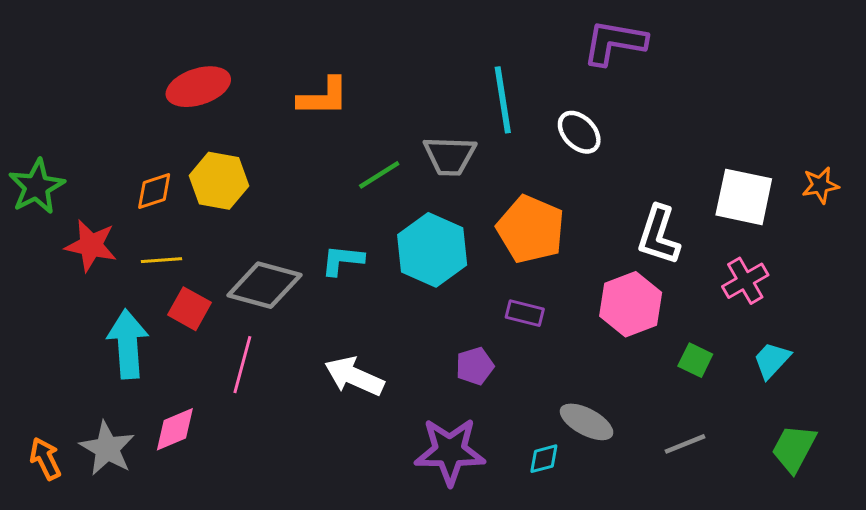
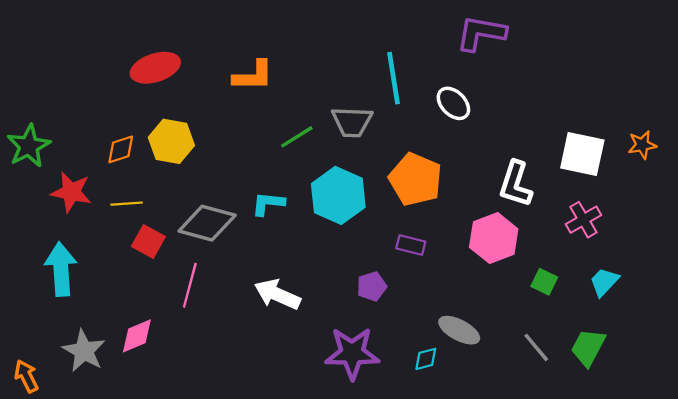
cyan arrow: (128, 344) -> (61, 269), moved
gray line: (685, 444) -> (536, 347), turned 72
green trapezoid: (794, 448) -> (588, 347), moved
orange arrow: (45, 459) -> (26, 376), moved

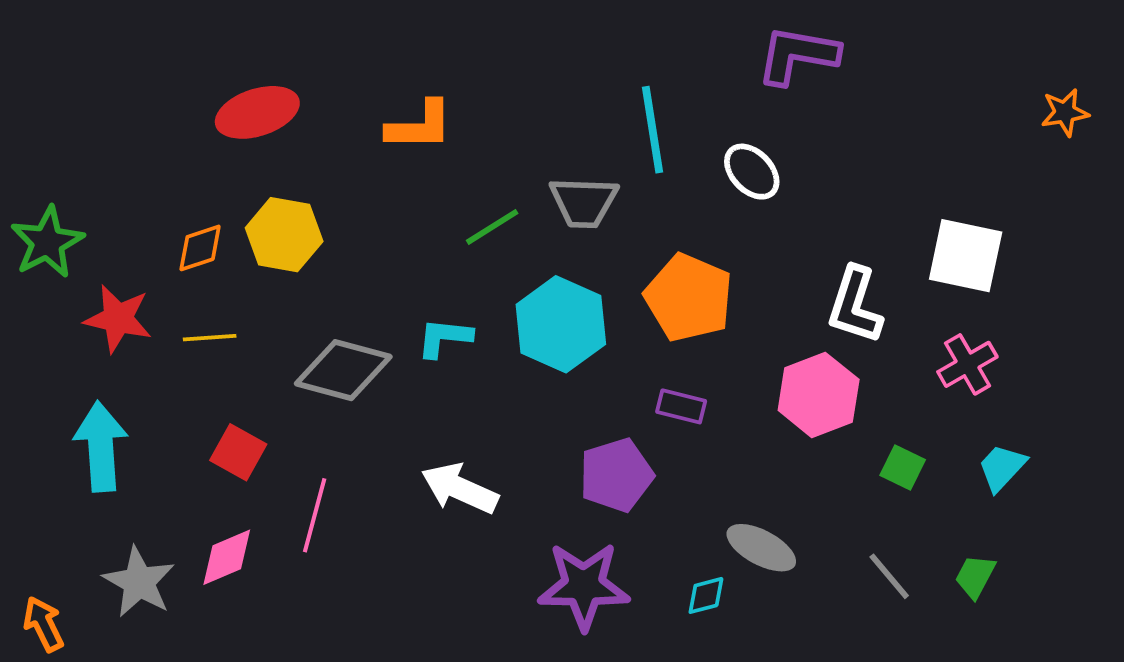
orange star: (642, 145) -> (1065, 112), moved
red square: (148, 242) -> (238, 452), moved
pink line: (190, 285) -> (315, 515), moved
purple pentagon: (372, 286) -> (616, 475), size x1.5
green trapezoid: (588, 347) -> (975, 576), size x0.7

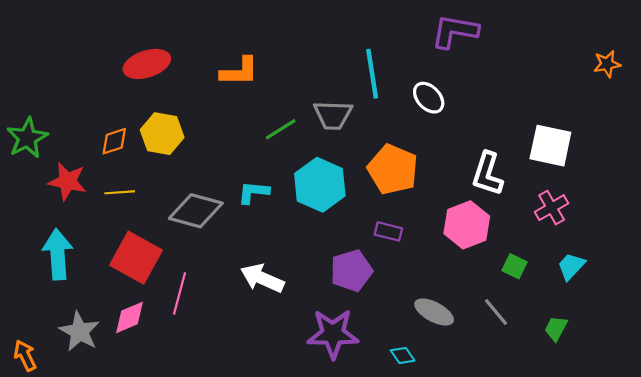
red square: (238, 452) -> (136, 258), size x1.6
gray line: (889, 576) -> (496, 312), moved
cyan diamond: (706, 595) -> (403, 355), moved, turned 70

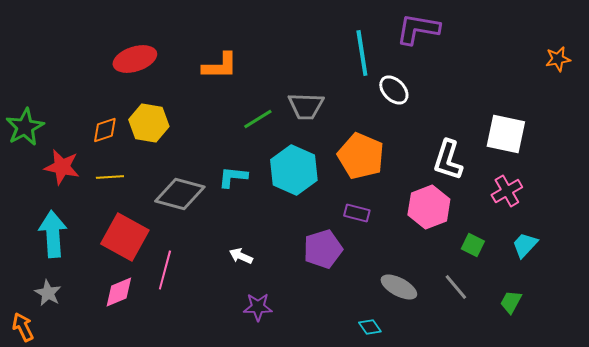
cyan line: (372, 74) -> (362, 53), moved
white arrow: (262, 278) -> (241, 256), size x0.6
gray star: (79, 332) -> (48, 293), moved, size x0.7
purple star: (333, 334) -> (258, 307), moved, size x0.6

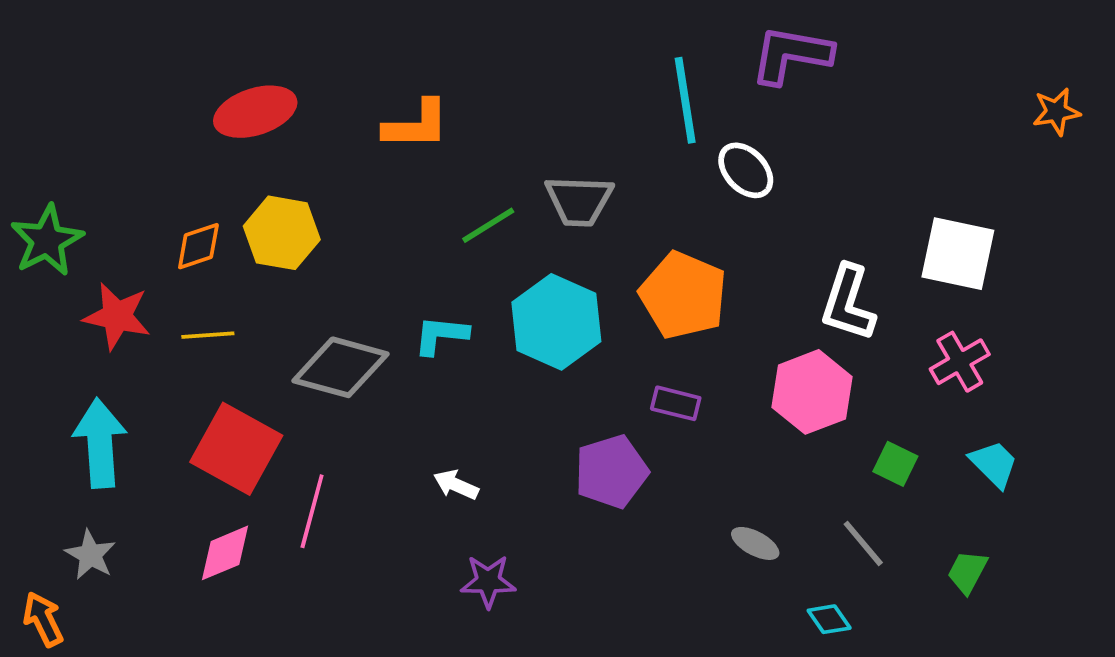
cyan trapezoid: (525, 245) -> (994, 464), turned 92
gray ellipse: (399, 287) -> (755, 543), size x0.7
cyan diamond: (370, 327) -> (829, 619), moved

